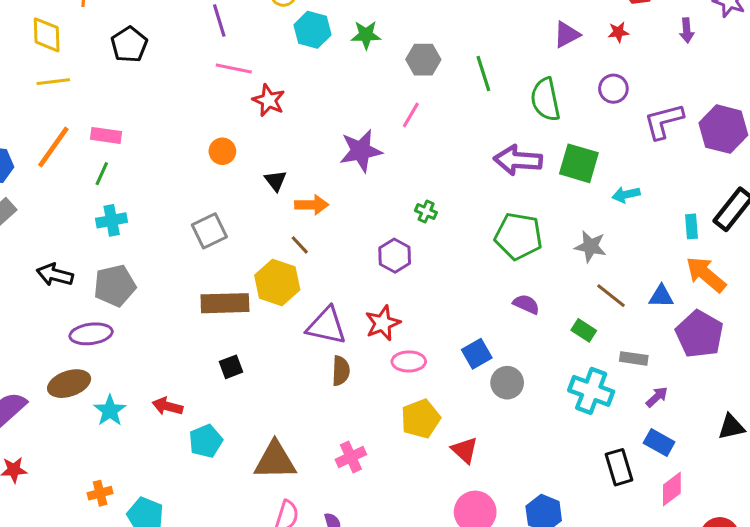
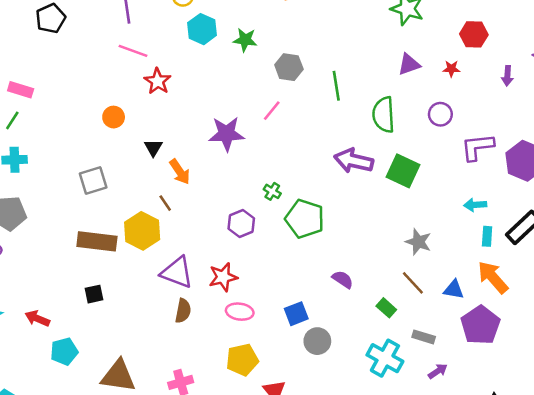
cyan arrow: (626, 195) -> (475, 205), moved
orange arrow: (312, 205) -> (180, 172), turned 48
green pentagon: (518, 236) -> (305, 219), moved
gray star: (590, 246) -> (418, 242), moved

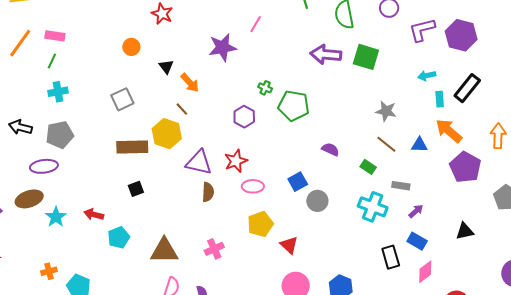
purple pentagon: (480, 325) -> (465, 167), moved

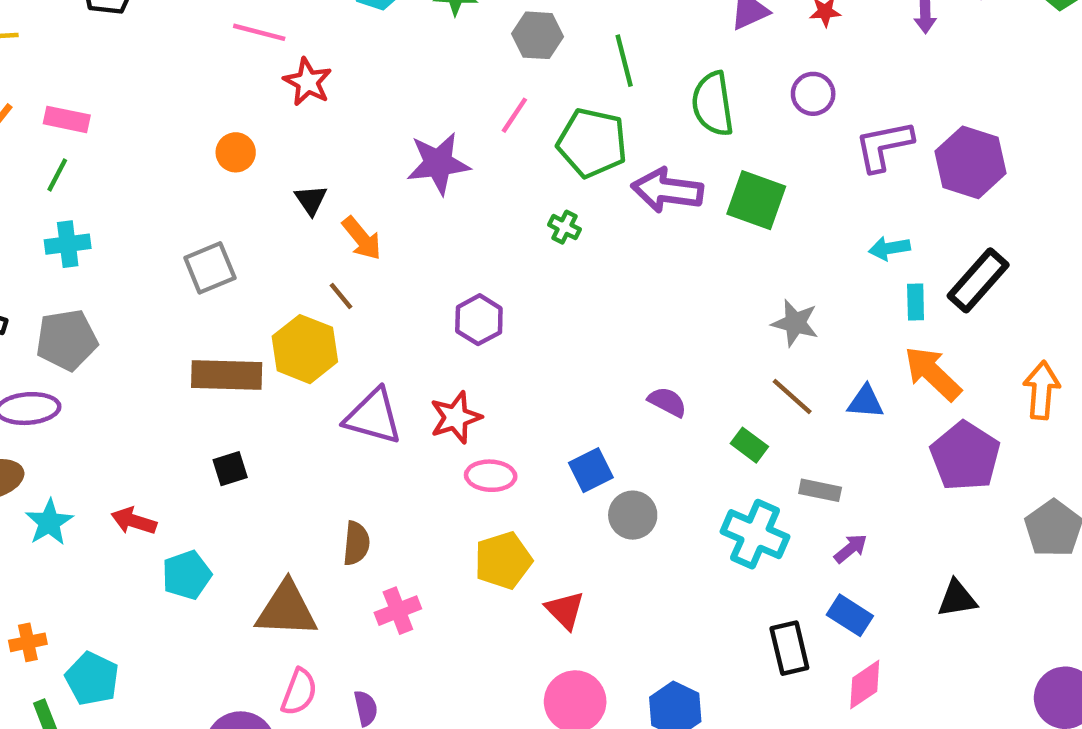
green cross: (265, 88) -> (564, 227), moved
green pentagon: (294, 106) -> (592, 143), moved
brown semicircle: (208, 192) -> (356, 543), moved

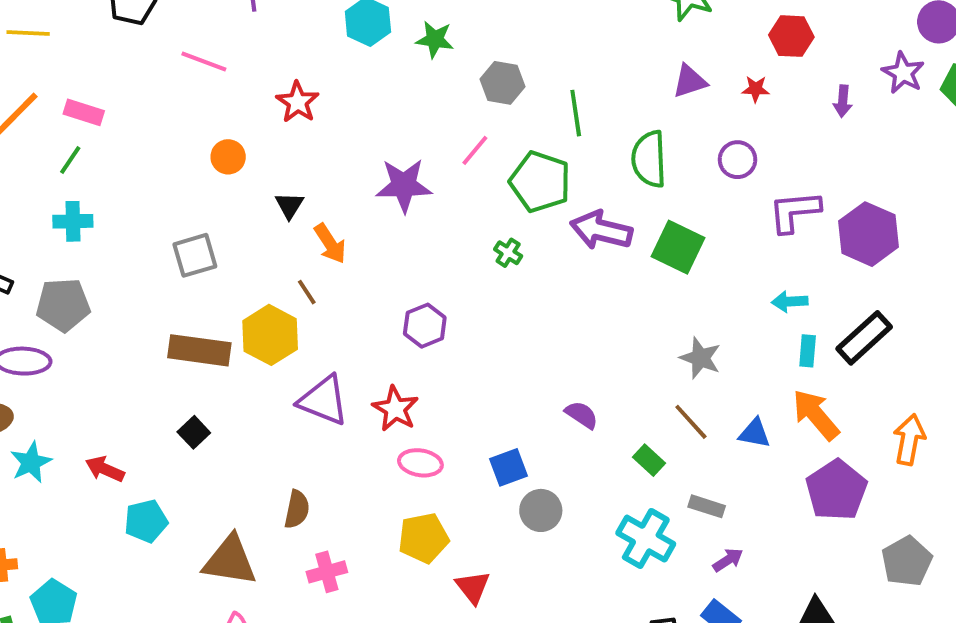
pink line: (259, 32) -> (204, 62), moved
red star: (456, 417) -> (395, 409), turned -30
black square: (230, 469) -> (194, 432), turned -32

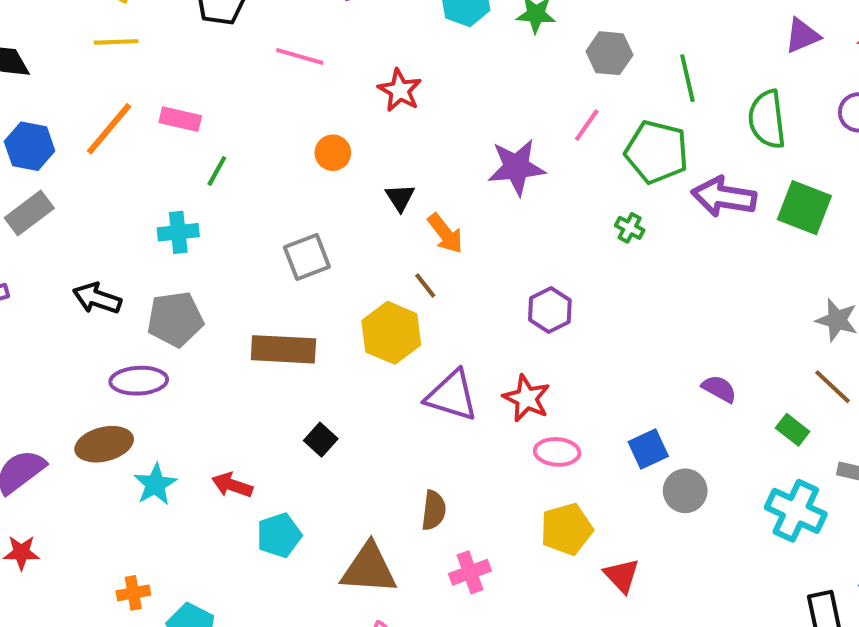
green line: (70, 160) -> (217, 171), moved
brown rectangle: (199, 350) -> (283, 349), moved

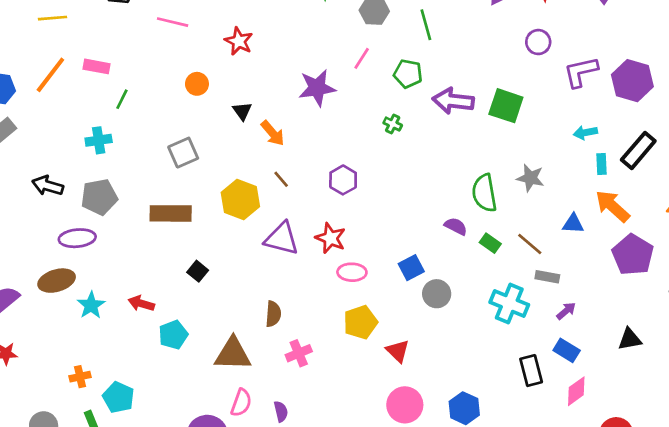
green semicircle: (767, 119) -> (484, 193), moved
green pentagon: (657, 152) -> (408, 74), size x0.7
brown line: (425, 285) -> (281, 179), moved
brown line: (833, 387) -> (530, 244), moved
green rectangle: (793, 430) -> (490, 243), moved

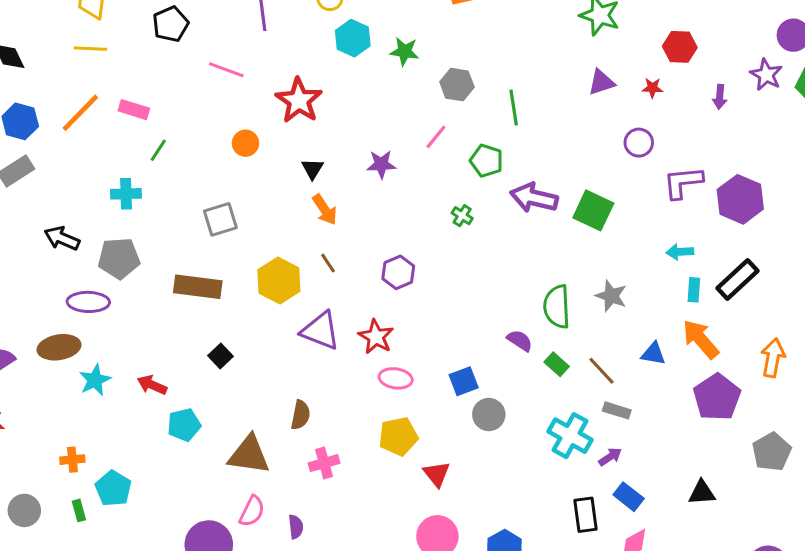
red star: (239, 41) -> (299, 100), size x1.4
purple star: (317, 88) -> (381, 164), size x0.7
black triangle: (242, 111) -> (313, 169), moved
purple arrow: (566, 311) -> (610, 457), moved

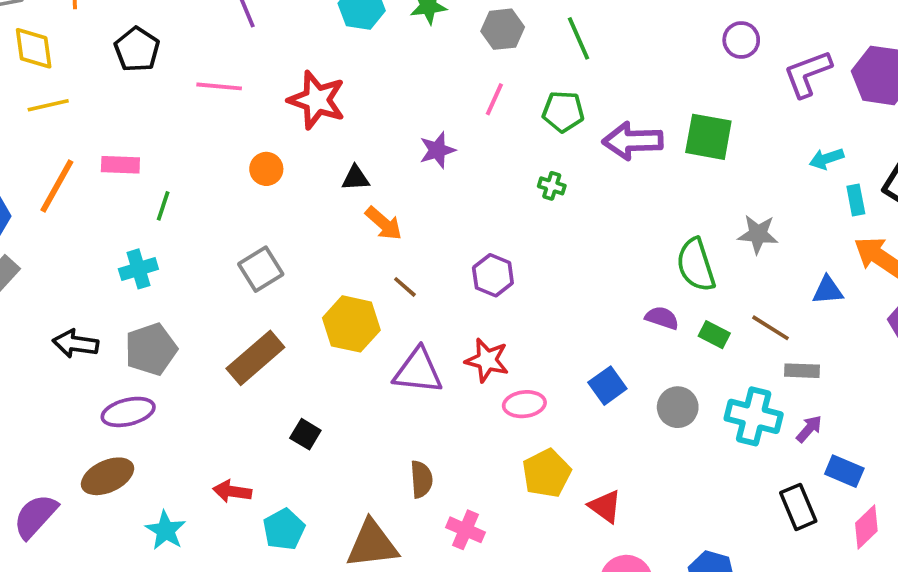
black triangle: (313, 169) -> (356, 178), turned -50
brown rectangle: (198, 287) -> (255, 358), turned -33
cyan star: (95, 380) -> (166, 530), moved
gray circle: (489, 414) -> (678, 407), moved
pink cross: (324, 463) -> (465, 530), turned -36

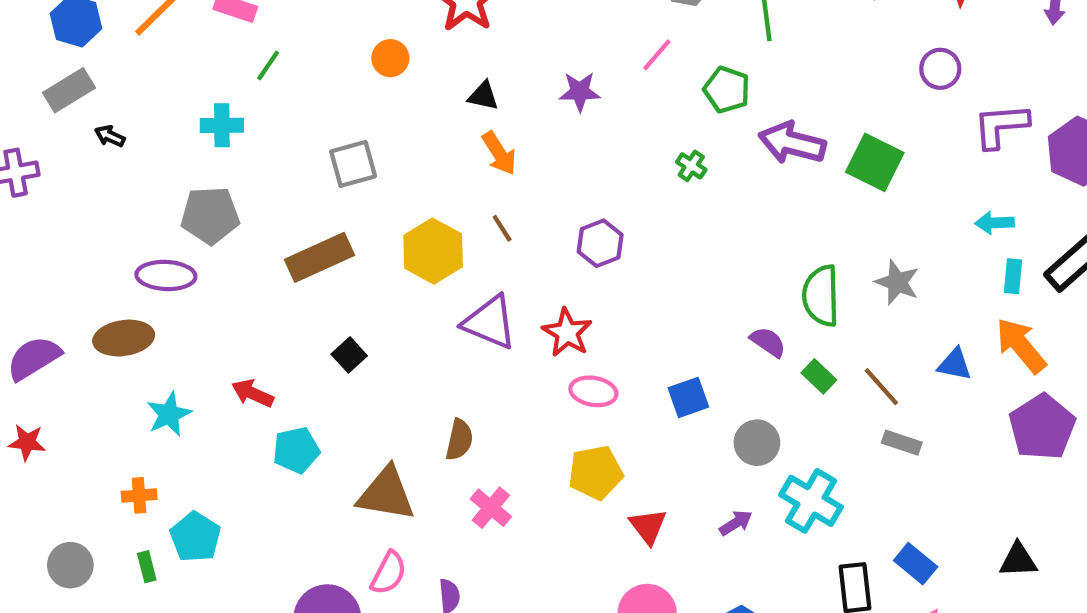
black arrow: (76, 344) -> (110, 136), moved, size x0.6
cyan cross: (754, 416) -> (811, 501), moved
purple arrow: (809, 429) -> (736, 523), moved

